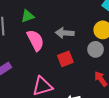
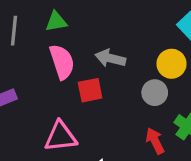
red square: (65, 59) -> (90, 90), moved

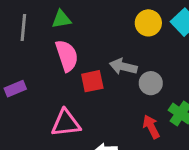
gray arrow: (110, 58) -> (123, 67), moved
yellow circle: (171, 64) -> (148, 23), moved

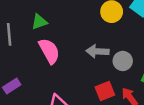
red square: (92, 81) -> (105, 91), moved

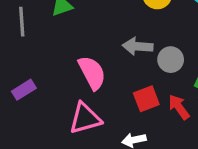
pink semicircle: (49, 51) -> (92, 73), moved

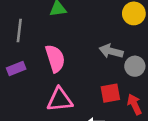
gray line: (22, 22) -> (19, 31), moved
pink semicircle: (92, 73) -> (55, 58), moved

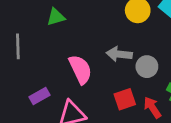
pink semicircle: (55, 58) -> (80, 69), moved
purple rectangle: (16, 69) -> (39, 96), moved

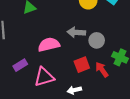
pink semicircle: (80, 69) -> (49, 45), turned -75

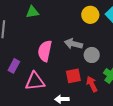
pink semicircle: (49, 45) -> (45, 51), turned -75
purple rectangle: (20, 65) -> (14, 66), turned -40

